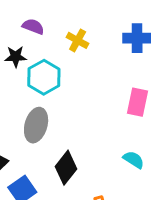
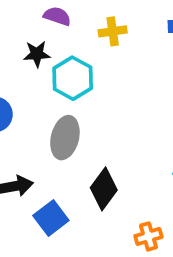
yellow cross: (78, 40) -> (113, 31), turned -35

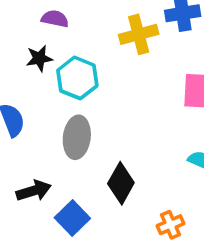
yellow cross: (113, 31) -> (139, 34), moved, size x1.4

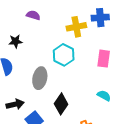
black star: (39, 58) -> (15, 41), moved
cyan hexagon: (77, 78) -> (64, 55), moved

